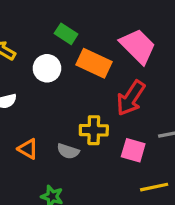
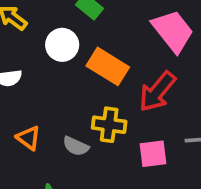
orange rectangle: (94, 63) -> (108, 66), moved
pink square: (133, 150) -> (153, 154), turned -30

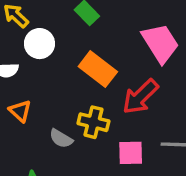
white circle: (62, 45) -> (39, 44), moved
orange triangle: (29, 138) -> (20, 111), moved

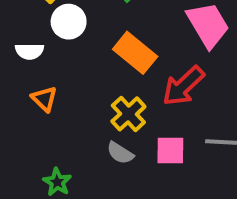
yellow cross: (93, 122) -> (128, 114), turned 32
gray semicircle: (61, 139) -> (120, 153), moved

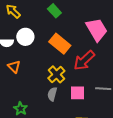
white circle: (69, 22) -> (25, 37), moved
gray semicircle: (120, 153) -> (52, 94), turned 72

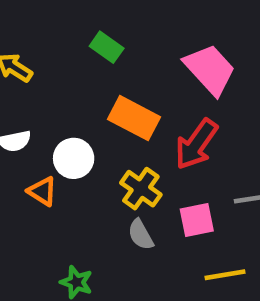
white circle: (25, 37) -> (74, 158), moved
gray semicircle: (52, 94) -> (141, 235), turned -32

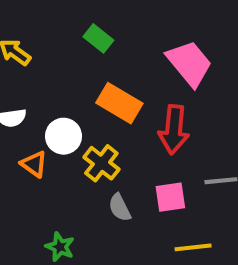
red arrow: (196, 144) -> (174, 129), turned -33
yellow cross: (141, 189) -> (101, 163), moved

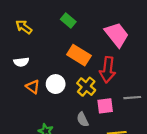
white circle: (63, 136) -> (56, 84), moved
yellow cross: (101, 163) -> (86, 87), moved
gray semicircle: (120, 207) -> (83, 119), moved

